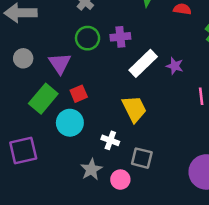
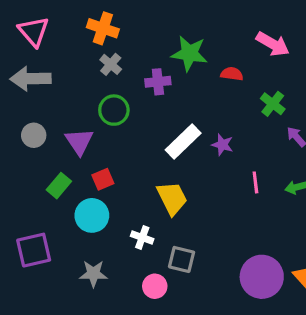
purple cross: (120, 37) -> (158, 82), moved
green rectangle: (43, 99) -> (59, 186), size x0.7
gray star: (91, 169) -> (93, 274), moved, turned 30

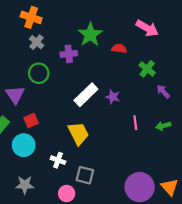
green star: (189, 53) -> (90, 35), turned 30

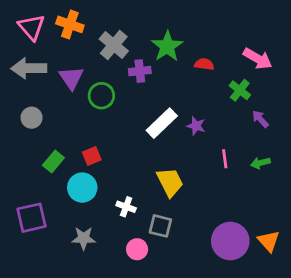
orange cross: (31, 17) -> (70, 24), moved
pink arrow: (147, 28) -> (258, 59), moved
gray cross: (37, 42) -> (114, 45), moved, size x1.5
purple triangle: (15, 95) -> (71, 78), moved
yellow trapezoid: (78, 133) -> (170, 182), moved

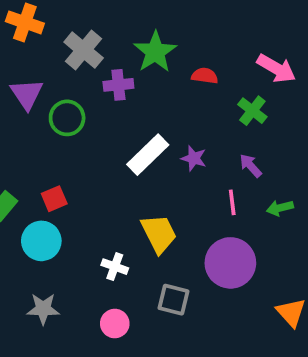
purple arrow: (260, 119) -> (251, 166), moved
white cross: (126, 207) -> (115, 267), moved
gray square: (160, 226) -> (173, 300), moved
purple circle: (230, 241) -> (230, 263), moved

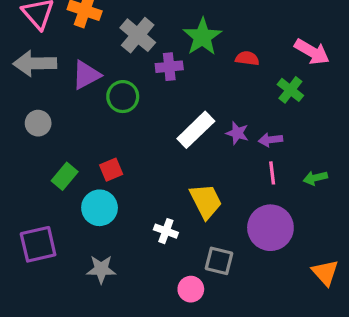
purple triangle: (27, 94) -> (86, 75), turned 36
purple arrow: (251, 166) -> (270, 140), moved, turned -55
pink circle: (115, 324) -> (191, 289), moved

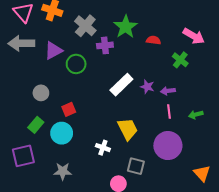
gray circle: (38, 123) -> (41, 93), moved
green rectangle: (65, 176) -> (36, 125), moved

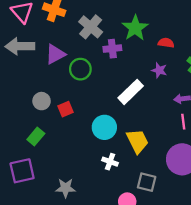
purple star: (147, 87) -> (159, 70), moved
red square: (69, 109) -> (66, 109), moved
cyan circle: (62, 133) -> (104, 127), moved

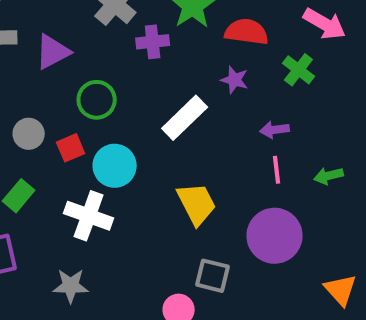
red semicircle: (166, 43) -> (246, 32), size x1.5
green circle: (80, 69) -> (97, 100), moved
cyan circle: (104, 127) -> (115, 166), moved
white cross: (110, 162) -> (89, 216), moved, size x1.6

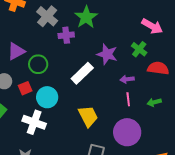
red semicircle: (246, 32) -> (158, 68), moved
purple triangle: (53, 52) -> (16, 51), moved
purple star: (235, 80) -> (107, 54), size x1.5

